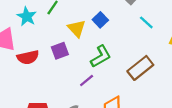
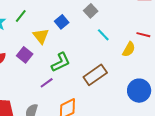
blue square: (100, 20) -> (62, 22), moved
purple square: (60, 51) -> (25, 55), turned -35

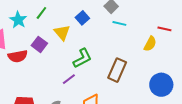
cyan line: (103, 35) -> (119, 23), moved, turned -32
purple square: (25, 55) -> (39, 44), moved
brown rectangle: (95, 75) -> (117, 70), turned -30

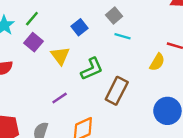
yellow triangle: (62, 33) -> (60, 56), moved
purple square: (39, 44) -> (33, 42), moved
green L-shape: (82, 58) -> (92, 69), moved

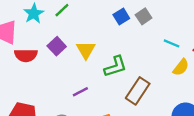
blue square: (80, 27) -> (121, 16), moved
cyan line: (123, 36) -> (172, 43), moved
purple square: (33, 42) -> (57, 46), moved

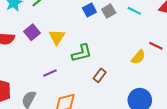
cyan line: (172, 43) -> (134, 11), moved
brown rectangle: (138, 91) -> (100, 75), size x0.6

